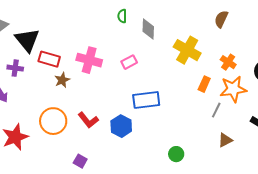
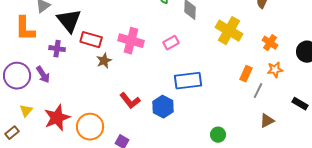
orange rectangle: (204, 84) -> (246, 74), moved
orange star: (233, 89) -> (275, 70), size x0.6
orange circle: (53, 121) -> (90, 127), moved

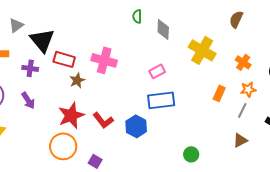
pink rectangle: (171, 43) -> (157, 71), moved
purple arrow: (43, 75) -> (28, 100), moved
gray line: (258, 91) -> (242, 110), moved
red star: (57, 118) -> (71, 115), moved

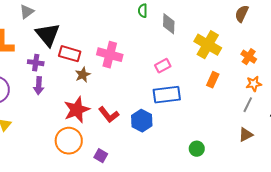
gray triangle: (16, 25) -> (27, 12), moved
orange rectangle: (219, 93) -> (213, 80), moved
purple arrow: (28, 100) -> (39, 86), moved, turned 36

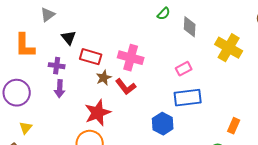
green semicircle: (143, 11) -> (164, 14), turned -136
black triangle: (48, 35) -> (69, 38), size x0.6
orange rectangle: (213, 80) -> (234, 126), moved
red L-shape: (109, 115) -> (126, 87), moved

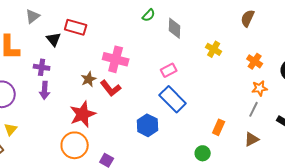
yellow cross: (229, 48) -> (214, 49), size x0.6
red rectangle: (91, 57) -> (76, 27), moved
blue rectangle: (188, 98) -> (173, 99), turned 52

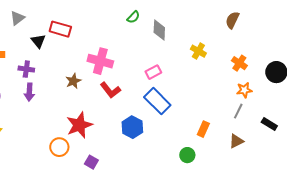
red L-shape: (111, 88) -> (110, 90), moved
red star: (83, 114) -> (79, 125), moved
orange circle: (75, 145) -> (59, 147), size x0.7

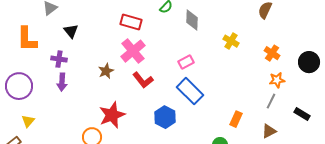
red rectangle: (60, 29) -> (131, 22), moved
pink cross: (100, 61) -> (133, 51), turned 35

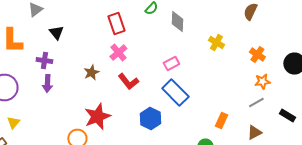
red rectangle: (131, 22) -> (116, 24), turned 55
pink cross: (133, 51) -> (118, 52), size x0.7
gray line: (271, 101) -> (256, 102), turned 35

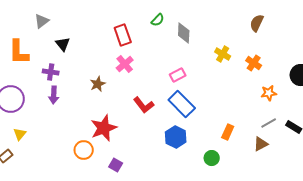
orange cross: (257, 54) -> (254, 63), moved
red L-shape: (128, 82) -> (144, 105), moved
gray line: (256, 102) -> (269, 123), moved
blue hexagon: (150, 118) -> (176, 137), moved

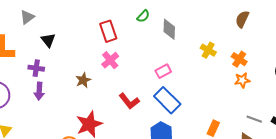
orange star: (269, 93) -> (242, 80), moved
gray line: (269, 123) -> (254, 119), turned 49

